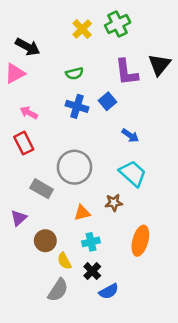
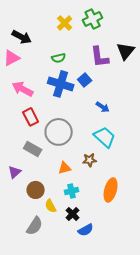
blue cross: (77, 106) -> (61, 84), size x1.4
pink arrow: (29, 113) -> (23, 89), size x1.5
red rectangle: (24, 143) -> (31, 117), moved
gray semicircle: (58, 290) -> (35, 226), moved

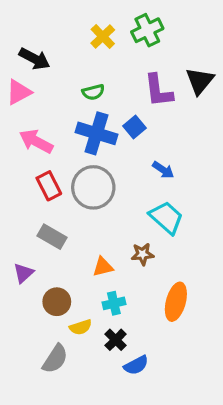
gray circle: (59, 132) -> (93, 187), moved
yellow semicircle: (51, 206) -> (81, 327), turned -80

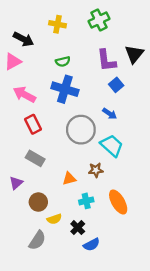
yellow cross: (103, 37) -> (57, 24), moved, turned -35
blue square: (135, 127) -> (116, 85), moved
gray circle: (93, 187) -> (81, 130), moved
orange ellipse: (176, 302) -> (118, 202), turned -45
cyan cross: (114, 303) -> (86, 201), moved

